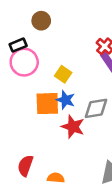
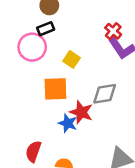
black rectangle: (18, 45) -> (46, 29), moved
blue star: (66, 100) -> (68, 123), moved

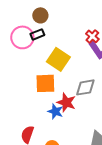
pink circle: (32, 47) -> (22, 37), moved
yellow square: (71, 59) -> (58, 59), size x1.6

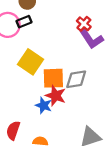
yellow square: (58, 59) -> (31, 62), moved
orange square: (45, 83) -> (53, 78), moved

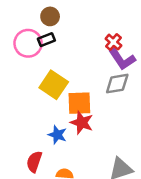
gray diamond: (76, 79) -> (117, 84), moved
blue star: (44, 105) -> (57, 135), moved

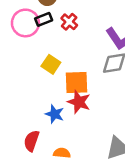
red cross: (113, 42) -> (69, 22), moved
yellow square: (54, 85) -> (51, 64), size x0.7

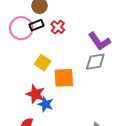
red star: (79, 102) -> (35, 94), moved

